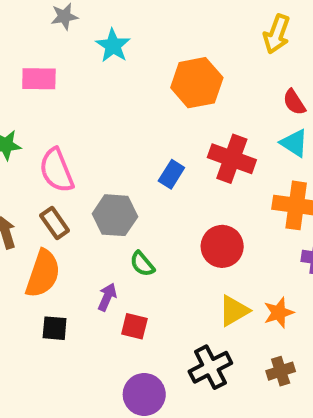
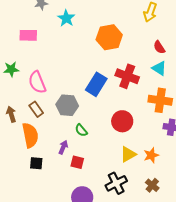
blue rectangle: (171, 174) -> (96, 84), size x1.6
orange semicircle: (43, 274) -> (30, 135), turned -30
brown cross: (281, 371) -> (152, 185), turned -32

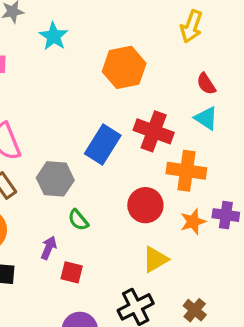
orange cross: (160, 100) -> (186, 171), moved
orange star: (151, 155) -> (193, 222), moved

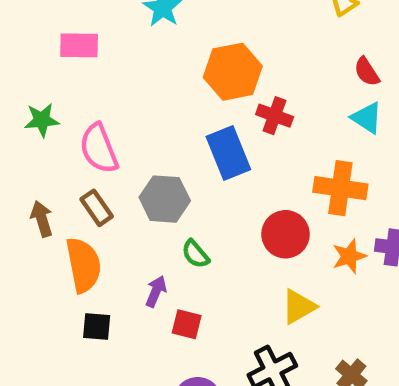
orange hexagon: (124, 67) -> (233, 72), moved
red cross: (154, 131) -> (275, 116), moved, size x0.7
blue rectangle: (103, 144) -> (228, 153), turned -54

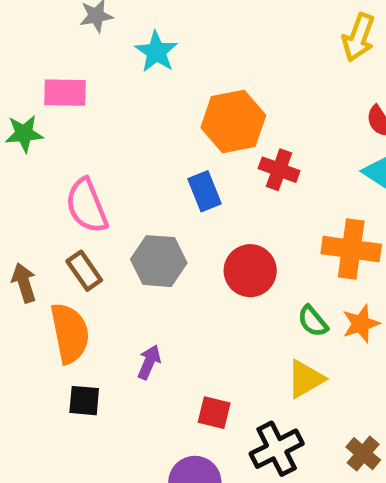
green star: (42, 120) -> (24, 134), moved
blue rectangle: (228, 153) -> (204, 191), moved, size x0.7
red circle: (286, 234) -> (250, 271), moved
green semicircle: (195, 254) -> (313, 321), moved
red square: (187, 324) -> (214, 413), moved

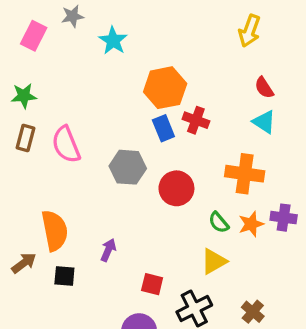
pink rectangle: (65, 93) -> (34, 36), moved, turned -64
blue rectangle: (204, 191) -> (163, 128), moved
gray hexagon: (159, 261) -> (128, 167), moved
brown rectangle: (84, 271) -> (25, 138), moved, turned 50
brown arrow: (24, 283) -> (24, 263), moved, turned 70

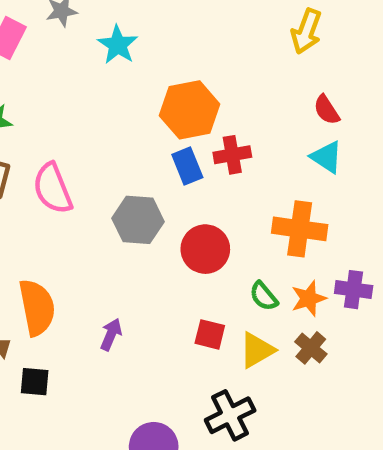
red cross: (196, 120) -> (232, 155), turned -30
black square: (64, 276) -> (35, 382), moved
red square: (152, 284) -> (210, 334), moved
brown cross: (253, 312) -> (311, 348), moved

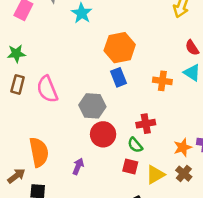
red cross: (232, 155) -> (146, 124), moved
orange cross: (300, 229) -> (162, 81), moved, size x0.7
red circle: (205, 249) -> (103, 134), moved
green semicircle: (264, 296) -> (135, 145), moved

